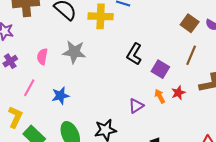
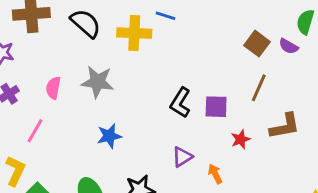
black L-shape: (134, 54) -> (180, 103), moved
purple square: (160, 69) -> (216, 107), turned -30
blue star: (60, 96) -> (109, 136), moved
orange arrow: (160, 96) -> (215, 174), moved

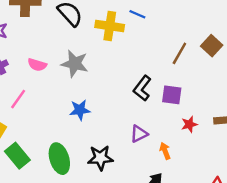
pink semicircle: (53, 88) -> (37, 65), turned -90
brown line: (259, 88) -> (179, 53), moved

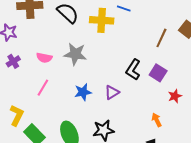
purple square: (172, 95) -> (158, 73), turned 30
pink line: (18, 99) -> (43, 88), moved
purple triangle: (139, 134) -> (112, 92), moved

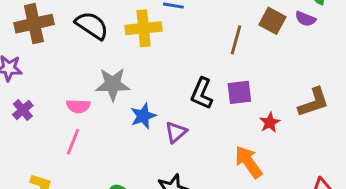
pink semicircle: (44, 58) -> (78, 106), moved
purple square: (158, 73) -> (239, 92), turned -30
blue star: (83, 92) -> (143, 116), moved
orange arrow: (157, 120) -> (248, 162), size x1.6

